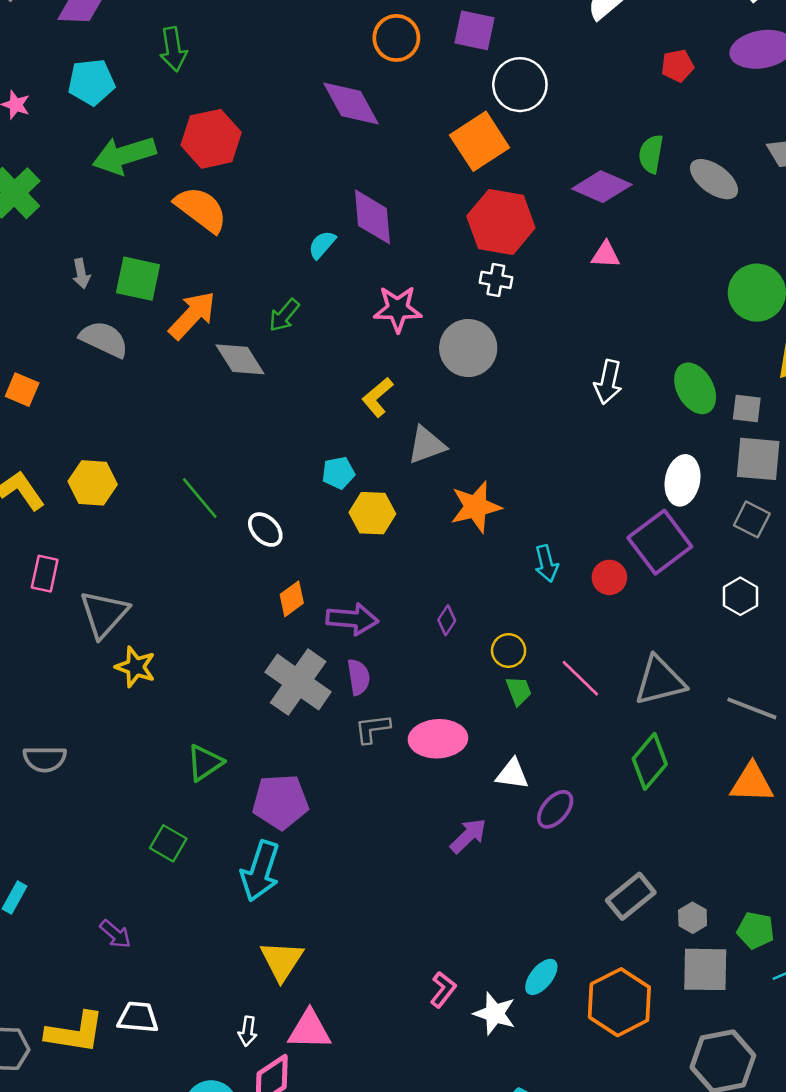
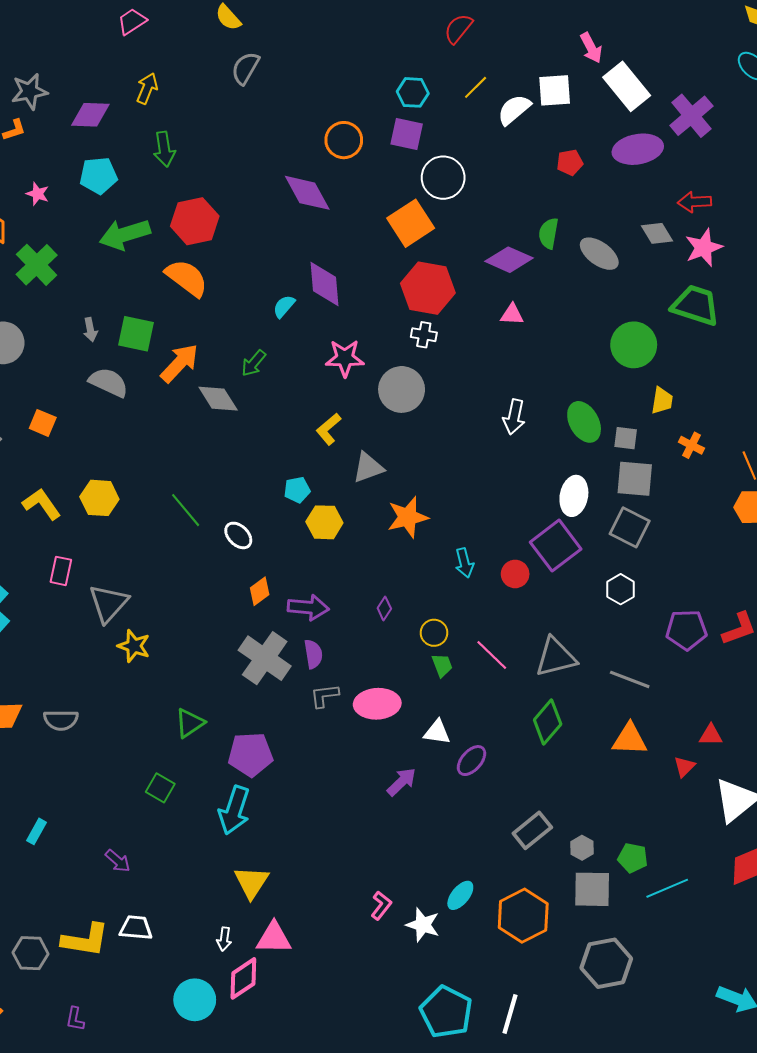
gray square: (752, 519) -> (630, 527), size x1.4

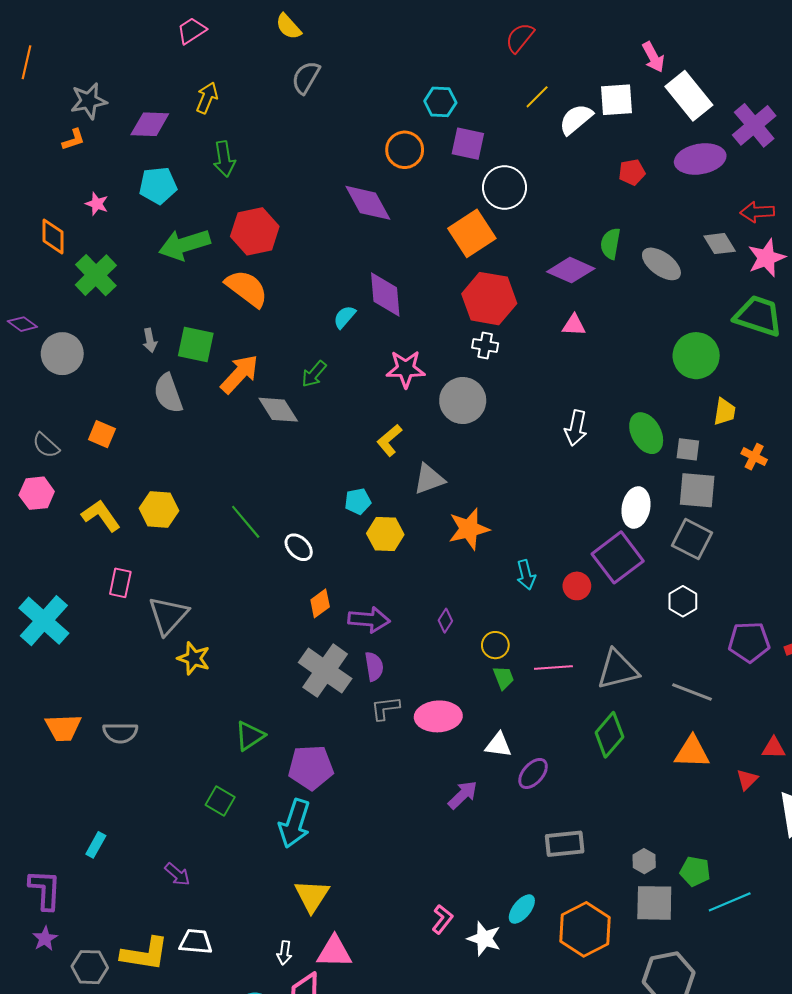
cyan hexagon: (413, 92) -> (440, 102), moved
gray semicircle: (109, 382) -> (168, 393), turned -135
pink line: (492, 655) -> (553, 668), turned -48
gray rectangle: (532, 830) -> (565, 844), moved, turned 33

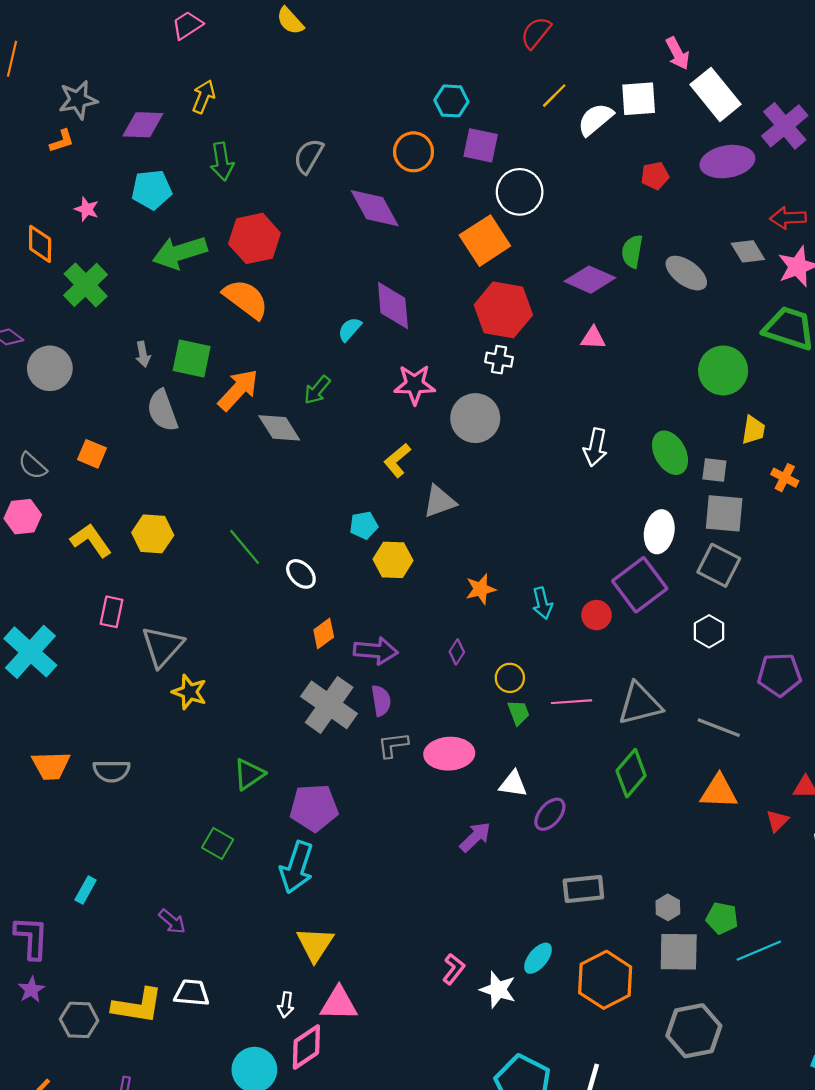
gray semicircle: (306, 77) -> (309, 156), moved
orange star: (469, 529) -> (481, 589), moved, size x0.7

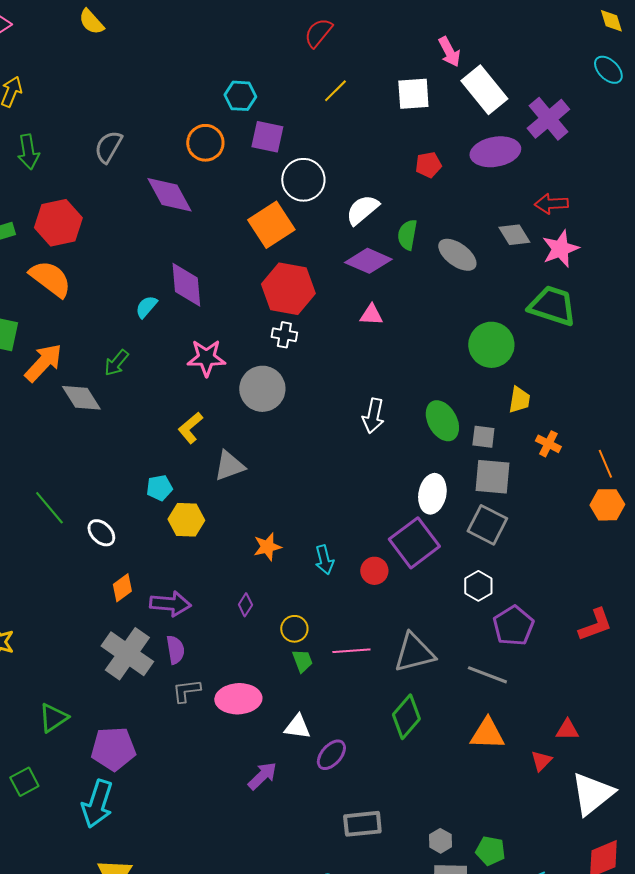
white semicircle: (595, 119) -> (362, 210), moved
purple pentagon: (779, 675) -> (513, 626), moved, turned -30
green square: (218, 843) -> (24, 782), turned 32

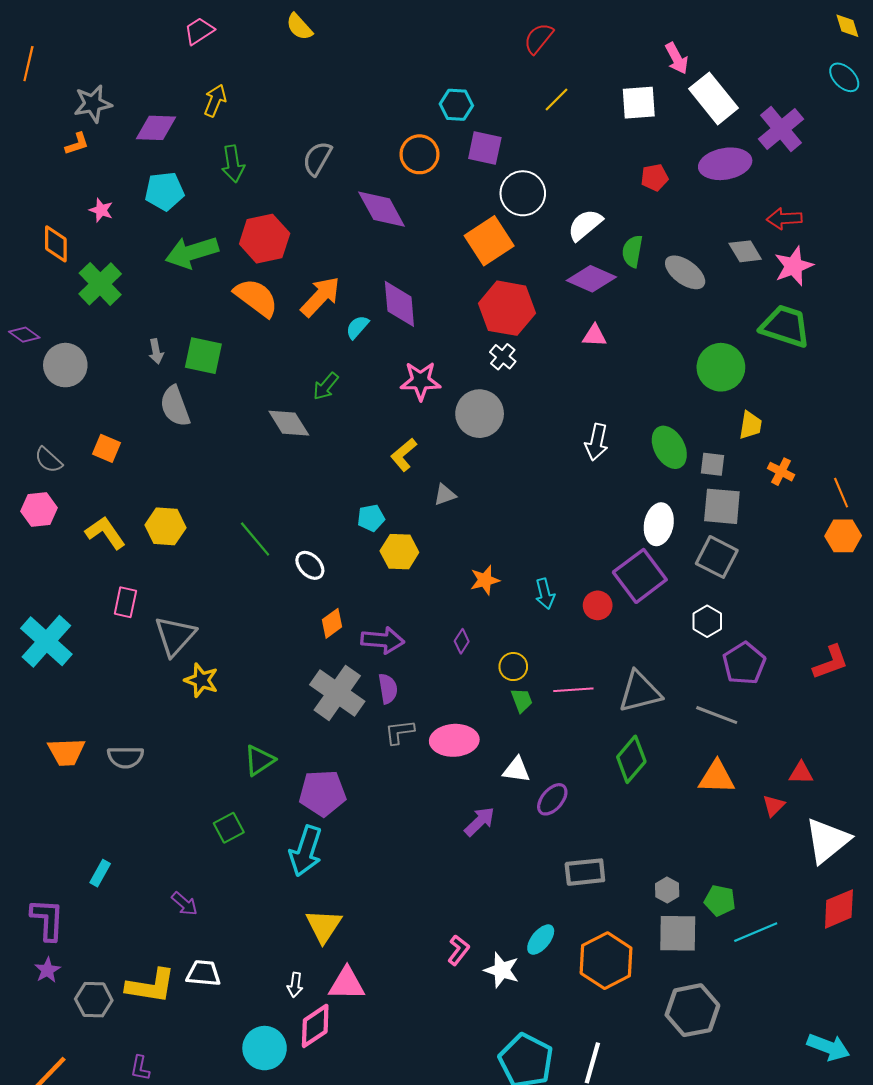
white cross: (284, 335) -> (503, 357), turned 30
orange arrow: (43, 363) -> (320, 297), moved
gray triangle: (229, 466) -> (445, 495), size x0.7

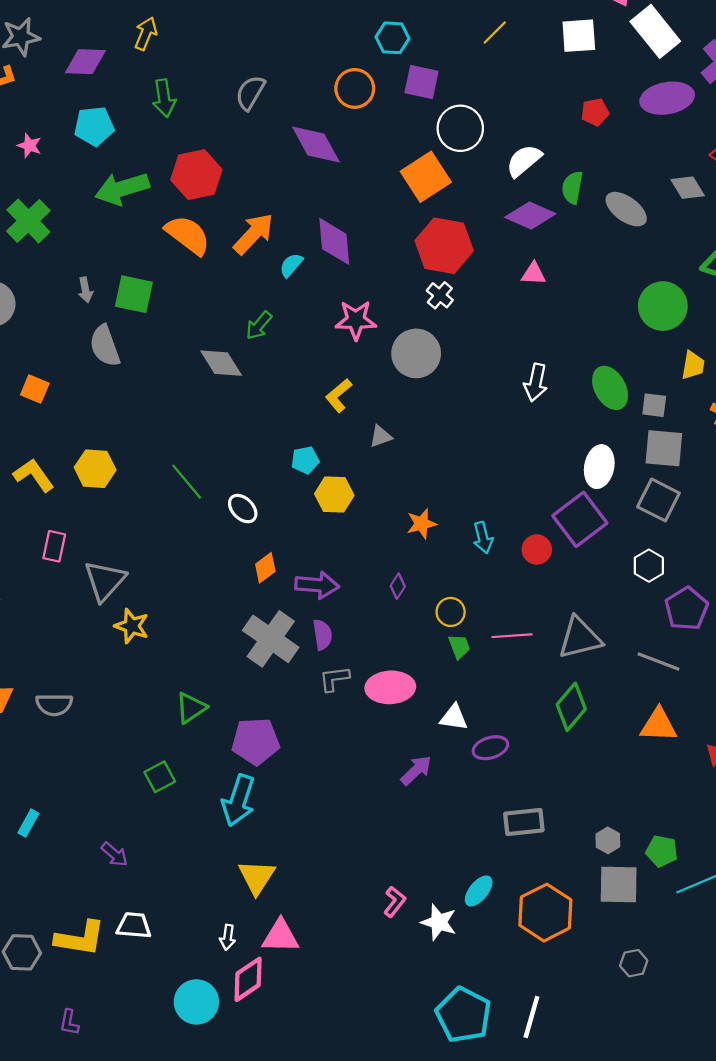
purple ellipse: (552, 799) -> (490, 748), turned 32
gray hexagon: (692, 1010) -> (634, 963), size x0.5

